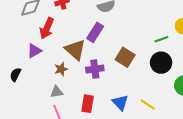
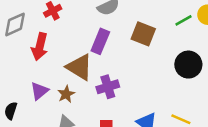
green line: (161, 39) -> (184, 20), moved
purple triangle: (34, 51) -> (39, 91), moved
brown square: (125, 57) -> (143, 34), moved

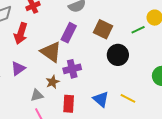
green line: (184, 20) -> (138, 30), moved
black circle: (188, 65) -> (118, 55), moved
brown star: (66, 94) -> (53, 82), moved

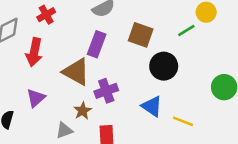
blue triangle: (101, 99) -> (152, 106), moved

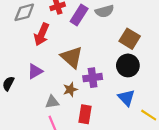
purple rectangle: (97, 44) -> (79, 15), moved
black circle: (164, 66) -> (128, 65), moved

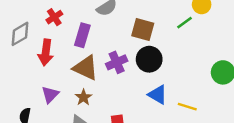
purple rectangle: (79, 15) -> (82, 35), moved
purple cross: (93, 78) -> (117, 62), moved
brown star: (70, 89) -> (83, 97), moved

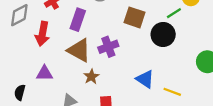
black circle: (149, 59) -> (163, 35), moved
purple triangle: (50, 95) -> (44, 73), turned 42
brown star: (83, 97) -> (91, 77), moved

